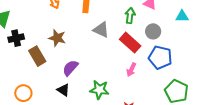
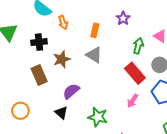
gray triangle: (101, 30) -> (94, 55), moved
black cross: (16, 38) -> (39, 42), moved
brown star: (57, 38) -> (62, 59), turned 30

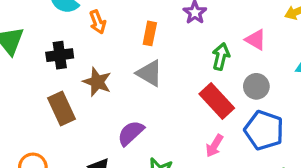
brown star: (62, 59) -> (97, 82), turned -30
purple semicircle: (71, 91) -> (131, 133), moved

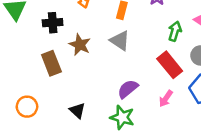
purple semicircle: (131, 133) -> (128, 89), moved

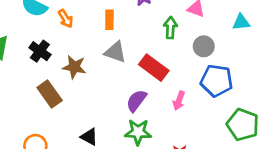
black cross: (53, 23) -> (40, 51), turned -36
red rectangle: (170, 65) -> (154, 68), moved

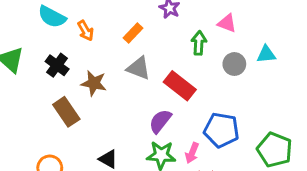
orange rectangle: (109, 20) -> (133, 33), turned 42
cyan triangle: (241, 22) -> (266, 54), moved
blue pentagon: (217, 81) -> (221, 130), moved
pink arrow: (179, 101) -> (192, 153), moved

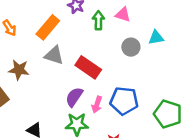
orange rectangle: (133, 33) -> (48, 27), size x1.5
green arrow: (199, 43) -> (98, 20), moved
pink arrow: (192, 153) -> (97, 105), moved

